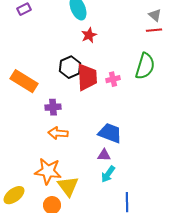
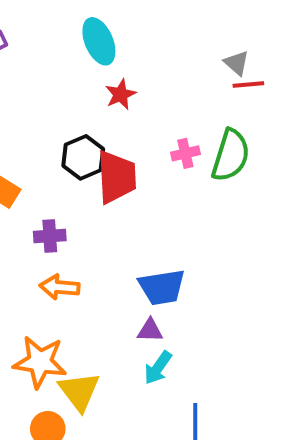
gray triangle: (155, 15) -> (237, 63), moved
pink cross: (113, 79) -> (185, 153), moved
blue trapezoid: (110, 133) -> (162, 287), turned 150

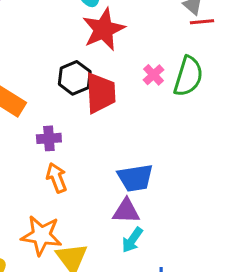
red star: (121, 94) -> (103, 29), size x1.8
pink cross: (185, 153) -> (153, 75), turned -30
orange arrow: (60, 287) -> (57, 178), turned 64
purple triangle: (150, 330) -> (126, 211), size x1.4

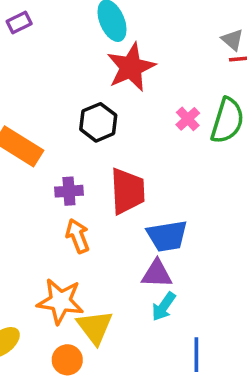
red trapezoid: (100, 93) -> (127, 191), moved

